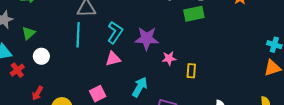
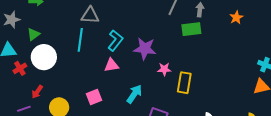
white circle: (41, 56) -> (44, 57), size x1.6
yellow rectangle: (191, 71) -> (184, 83), size x1.5

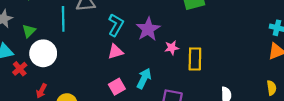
cyan line: (80, 40) -> (63, 19), moved
purple star: (145, 49) -> (148, 29), turned -30
pink square: (94, 97) -> (117, 87), moved

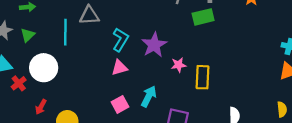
green triangle: (29, 31) -> (28, 35), moved

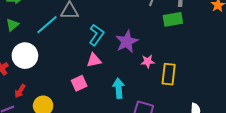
cyan line: (65, 32) -> (47, 25), turned 45
cyan arrow: (149, 96) -> (119, 88), turned -36
pink square: (120, 104) -> (79, 83), moved

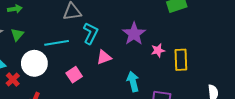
cyan line: (47, 25) -> (57, 43), moved, turned 40
cyan L-shape: (96, 35) -> (90, 33), moved
pink square: (79, 83) -> (74, 75), moved

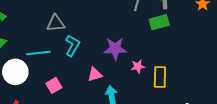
purple star: (134, 34) -> (115, 49), turned 30
pink triangle: (104, 57) -> (95, 74), moved

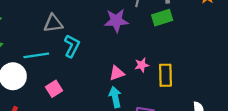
purple star: (115, 49) -> (116, 21), moved
pink triangle: (95, 74) -> (117, 73), moved

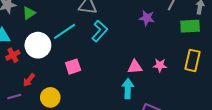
purple star: (116, 21) -> (147, 18), size x0.7
cyan line: (36, 55) -> (65, 31), turned -40
yellow rectangle: (165, 75) -> (193, 60), moved

